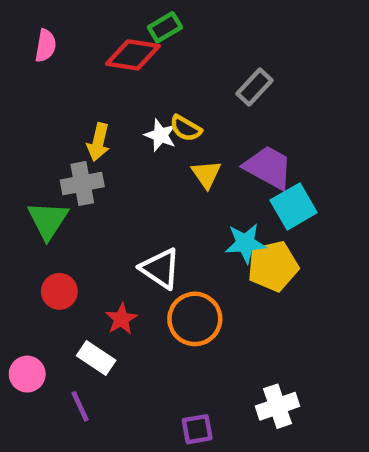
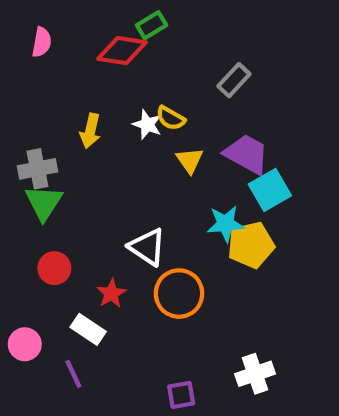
gray cross: (82, 183) -> (37, 169), moved

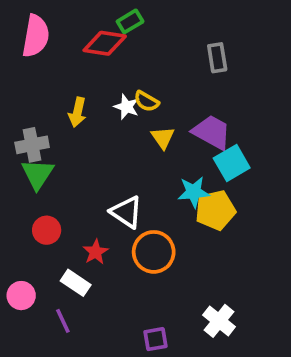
pink semicircle: (42, 42) -> (36, 36), size x1.6
gray rectangle: (234, 80) -> (217, 58), moved, turned -52
white cross: (255, 374) -> (219, 321), turned -32

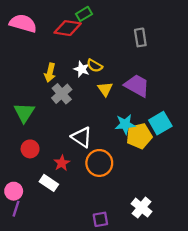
pink semicircle: (36, 36) -> (23, 23), turned -84
gray cross: (32, 145) -> (62, 94), moved, turned -30
cyan square: (232, 163) -> (160, 123), moved
purple line: (63, 321) -> (16, 209), moved, turned 42

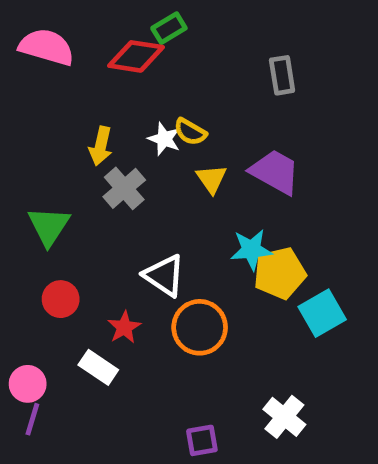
cyan square: (160, 123) -> (322, 313), moved

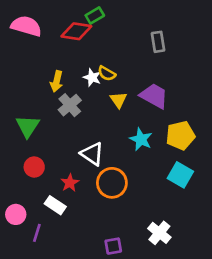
cyan star: (251, 250) -> (141, 139), turned 30
yellow pentagon: (280, 273) -> (180, 135), moved
cyan square: (322, 313) -> (180, 175), turned -30
purple line: (32, 419) -> (37, 233), moved

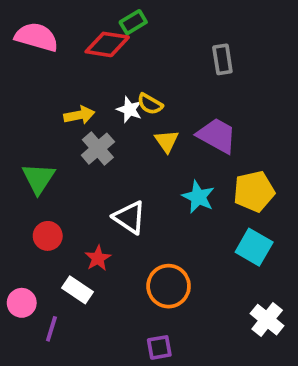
yellow arrow: (57, 81) -> (79, 115), turned -114
orange circle: (112, 183) -> (169, 286), moved
white cross: (159, 233) -> (267, 320), moved

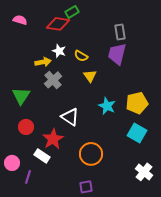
pink semicircle: (37, 37) -> (20, 20), size x0.6
white star: (129, 110) -> (59, 51), moved
purple trapezoid: (217, 136) -> (117, 54), moved, turned -105
red star: (98, 258) -> (53, 139), size x1.5

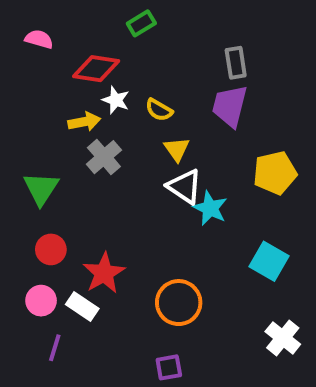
red diamond: (58, 24) -> (96, 69), moved
yellow pentagon: (137, 103) -> (275, 173), moved
white triangle: (70, 117) -> (185, 187), moved
pink circle: (12, 163) -> (41, 301), moved

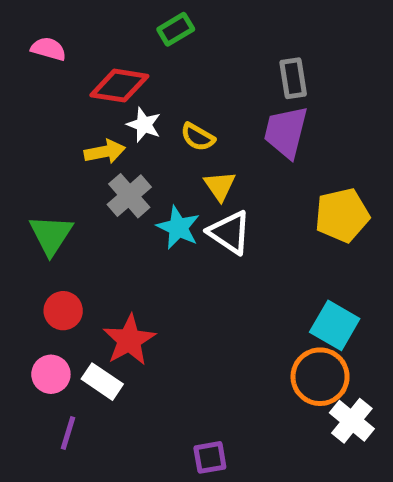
cyan star: (210, 208) -> (178, 227), moved
orange circle: (179, 303) -> (320, 377), moved

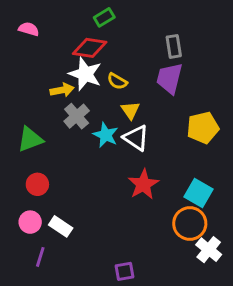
red diamond: (119, 86) -> (90, 48), moved
white star: (144, 125) -> (85, 74), size x1.6
green triangle: (51, 235) -> (30, 139), turned 36
red star: (129, 340) -> (143, 184), moved

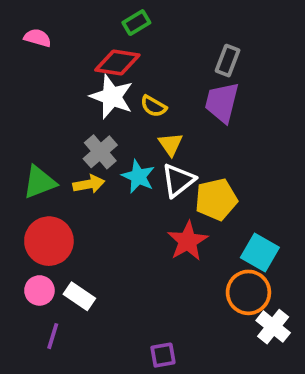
gray rectangle: (174, 46) -> (228, 61), turned 30
yellow arrow: (62, 90) -> (89, 184), moved
yellow pentagon: (203, 128) -> (216, 199), moved
white triangle: (136, 138) -> (178, 180), turned 48
red circle: (37, 184) -> (49, 241), size x1.6

